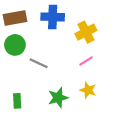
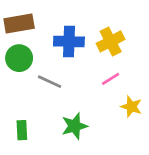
blue cross: (53, 17) -> (69, 41), moved
yellow star: (88, 90) -> (131, 107), moved

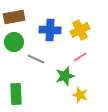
yellow star: (131, 107) -> (80, 95), moved
green star: (74, 126) -> (65, 76), moved
green rectangle: (22, 130) -> (16, 94), size x1.5

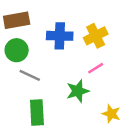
gray line: (36, 59) -> (30, 75), moved
green rectangle: (16, 94) -> (37, 113), moved
yellow star: (80, 95) -> (111, 114), moved

